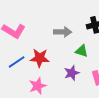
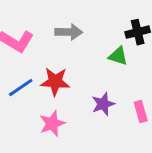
gray arrow: (63, 32) -> (69, 32), moved
green triangle: (82, 51) -> (118, 56), moved

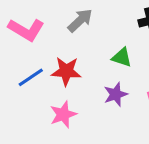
gray arrow: (69, 32) -> (80, 20), turned -44
green triangle: (118, 56) -> (122, 57), moved

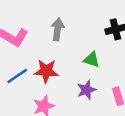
gray arrow: (80, 20) -> (57, 29), turned -40

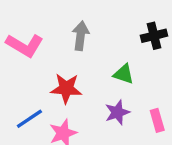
blue line: (17, 76) -> (29, 119), moved

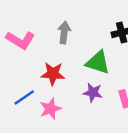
green triangle: (124, 74) -> (98, 63), size x1.5
purple star: (117, 112) -> (93, 92), turned 30

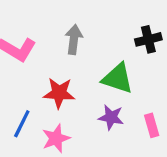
blue line: (24, 97) -> (22, 124), turned -30

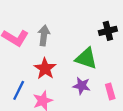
gray arrow: (74, 39) -> (44, 35), moved
red star: (59, 93) -> (45, 69), turned 30

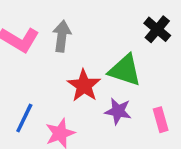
black cross: (108, 31) -> (157, 29), turned -36
red star: (45, 69) -> (84, 86), moved

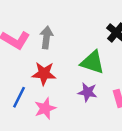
red star: (84, 86) -> (44, 74), moved, turned -30

